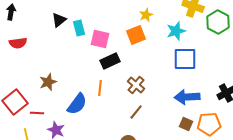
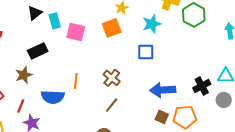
blue square: (185, 59) -> (146, 52), moved, size x0.7
black rectangle: (110, 61) -> (38, 51), moved
blue semicircle: (77, 104) -> (53, 97), turned 55
red line: (37, 113) -> (21, 106), moved, turned -72

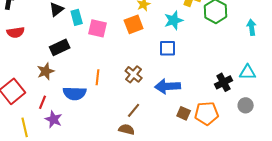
blue arrow: (163, 90) -> (168, 86), moved
gray circle: (224, 100) -> (246, 105), moved
brown line: (112, 105) -> (134, 110), moved

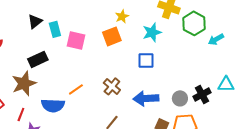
cyan arrow: (252, 27) -> (216, 39), moved, turned -112
brown star: (46, 71) -> (24, 83), size x1.4
orange line: (98, 77) -> (76, 89), turned 49
gray circle: (246, 105) -> (180, 98), moved

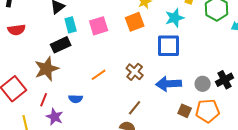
cyan rectangle: (55, 29) -> (71, 25), moved
pink square: (76, 40) -> (99, 26), turned -30
blue square: (146, 60) -> (169, 46), size x1.4
blue semicircle: (53, 105) -> (76, 99), moved, size x0.6

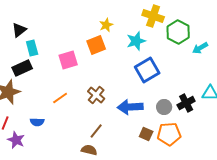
pink square: (99, 26) -> (68, 60), moved
blue square: (169, 46) -> (147, 70), moved, turned -30

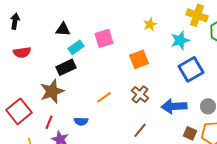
black triangle: (19, 30) -> (63, 29), turned 42
orange square: (96, 45) -> (139, 59), moved
cyan rectangle: (32, 48) -> (76, 47), turned 70
pink square: (68, 60) -> (104, 38), moved

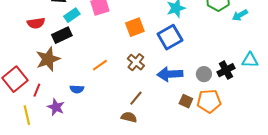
red semicircle: (22, 52) -> (36, 23), moved
blue square: (191, 69) -> (170, 37), moved
red line: (49, 122) -> (37, 90), moved

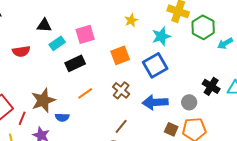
black rectangle: (62, 35) -> (75, 63), moved
brown star: (48, 59) -> (43, 100), moved
black cross: (226, 70) -> (211, 86), moved, turned -30

